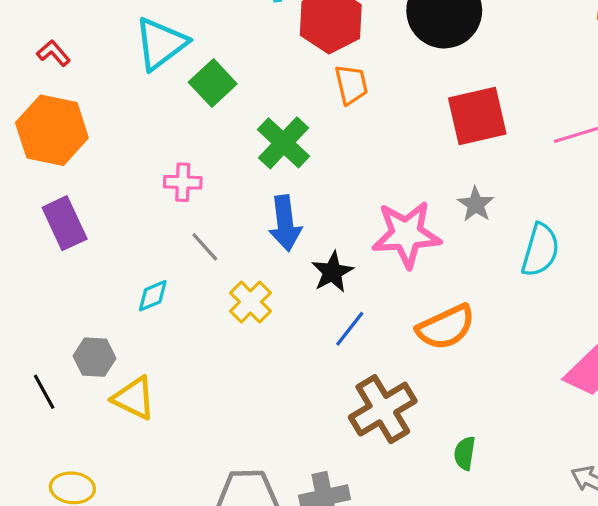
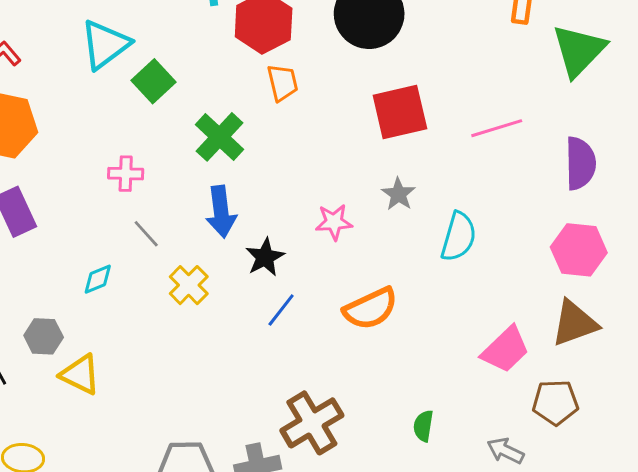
pink star: (406, 234) -> (334, 222), size x0.6
brown cross: (383, 409) -> (312, 423), moved
green semicircle: (465, 453) -> (423, 426), moved

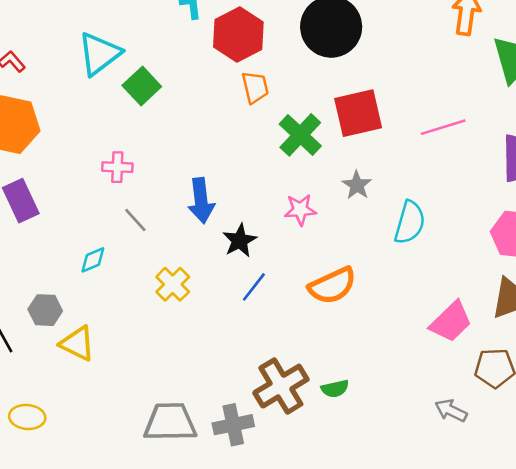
green cross: (220, 137) -> (300, 135), moved
yellow cross: (189, 285) -> (173, 284), moved
green semicircle: (423, 426) -> (335, 389), moved, turned -112

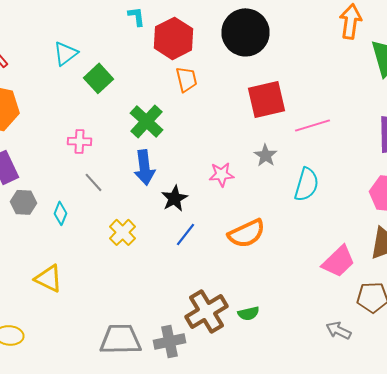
cyan triangle: (99, 54) -> (66, 53), size x0.7
pink line: (443, 127) -> (312, 125), moved
green cross: (300, 135) -> (146, 121), moved
cyan diamond: (93, 260) -> (60, 213), turned -45
gray hexagon: (45, 310) -> (24, 202), moved

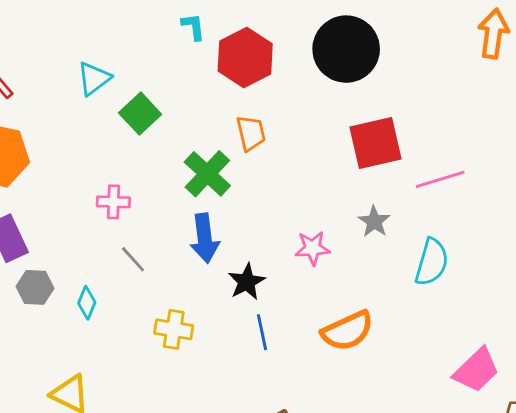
orange trapezoid: (186, 79) -> (251, 133), moved
yellow cross: (122, 232) -> (174, 329), turned -36
blue line: (186, 234) -> (262, 332), turned -50

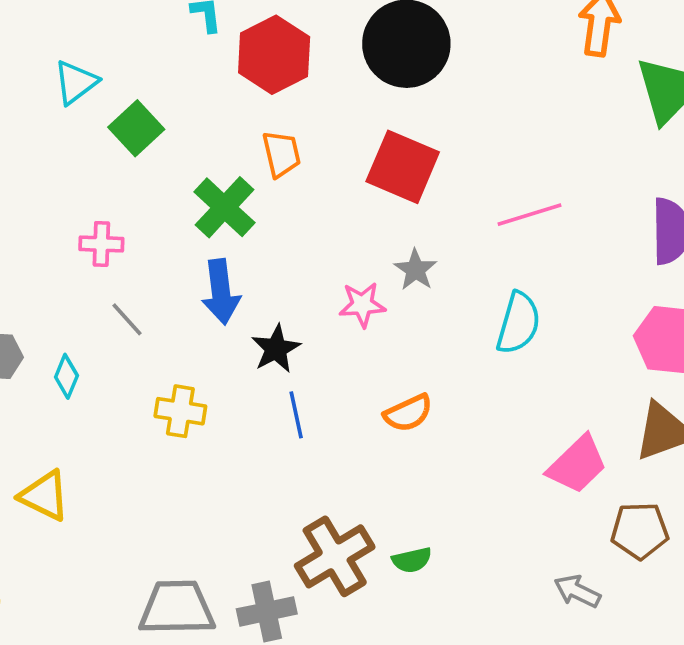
red square: (376, 143) -> (403, 167), moved, turned 36
gray star: (374, 221) -> (416, 270), moved
orange semicircle: (348, 331) -> (408, 413), size x0.7

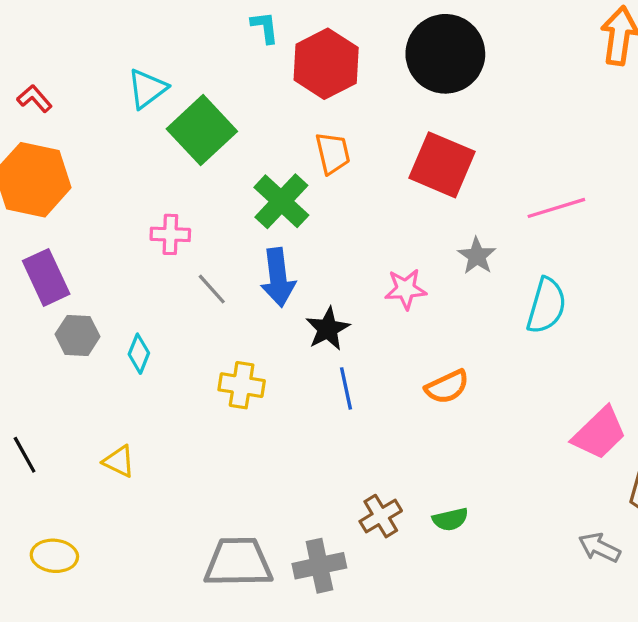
green square: (136, 128) -> (202, 130), size x1.4
gray star: (416, 270) -> (477, 256), moved
gray line: (127, 319) -> (212, 289), moved
yellow triangle: (44, 496) -> (119, 461), size x0.7
brown cross: (335, 556) -> (381, 516), size x0.6

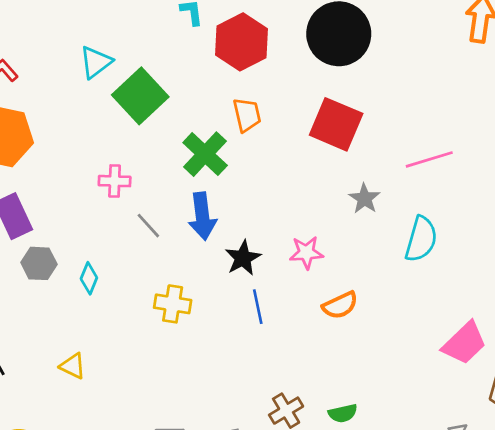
pink star: (406, 289) -> (306, 253), moved

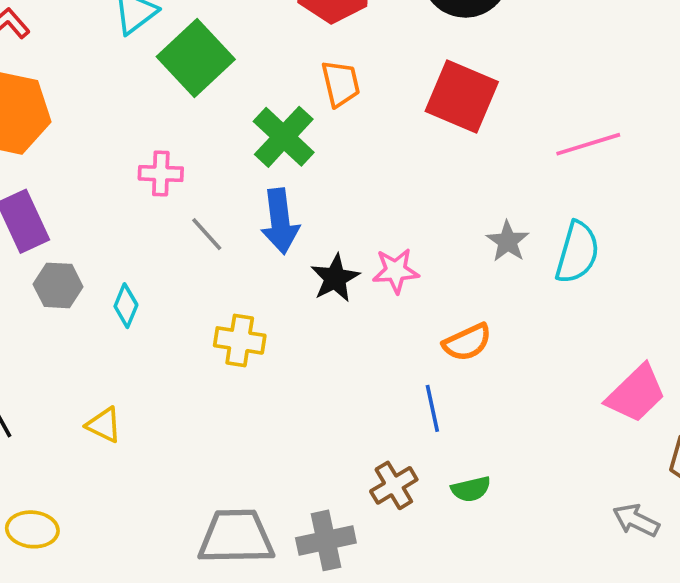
gray star: (364, 199) -> (508, 241), moved
pink star: (306, 253) -> (396, 271), moved
blue line: (258, 307) -> (432, 408), moved

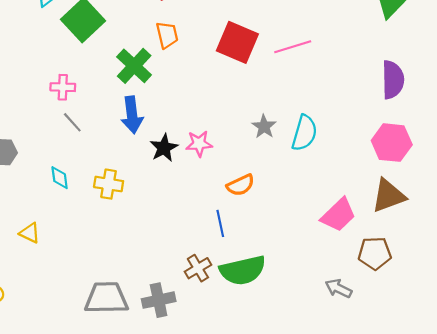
pink line: (588, 144) -> (293, 47), moved
gray line: (207, 234) -> (72, 122), moved
cyan diamond: (126, 306) -> (60, 178), moved, turned -30
green semicircle: (471, 489) -> (243, 270), size x2.0

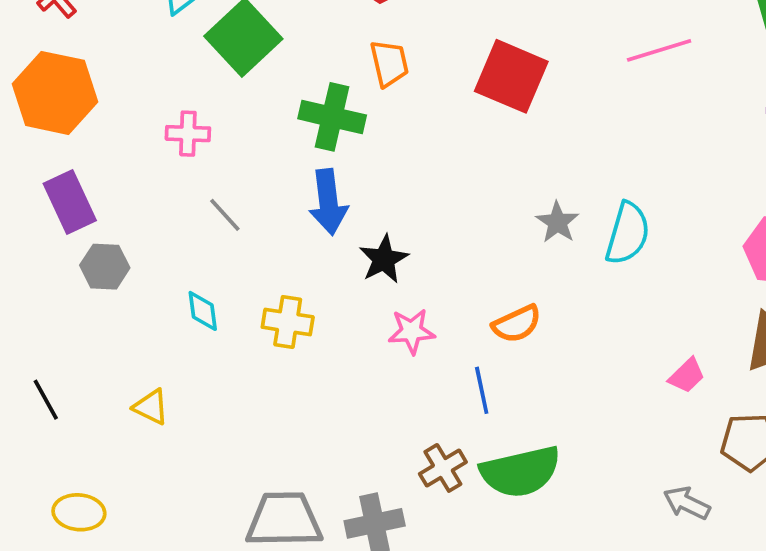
pink line: (293, 47) -> (659, 50), moved
green cross: (134, 66) -> (332, 117), turned -30
pink cross: (63, 87) -> (188, 134), moved
pink star: (199, 144) -> (411, 331), moved
pink trapezoid: (338, 215) -> (687, 376), size x0.6

